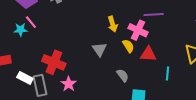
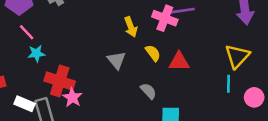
cyan star: (21, 30) -> (36, 53), moved
pink cross: (138, 30) -> (165, 18), moved
cyan line: (168, 73) -> (228, 84), moved
pink star: (69, 84) -> (72, 97), moved

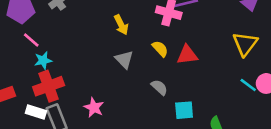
yellow arrow: (131, 27) -> (121, 25), moved
red cross: (60, 81) -> (49, 86), moved, turned -32
cyan line: (228, 84) -> (248, 85), moved, turned -48
pink star: (72, 97) -> (94, 107), moved

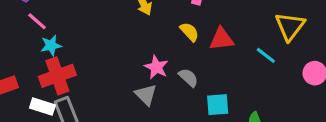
gray triangle: (124, 59) -> (146, 95), moved
cyan line: (248, 85) -> (266, 55), moved
pink star: (94, 107) -> (156, 67), moved

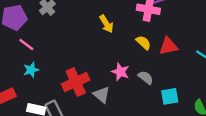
cyan star: (51, 45) -> (31, 70), moved
red cross: (57, 76) -> (76, 82), moved
gray triangle: (146, 95) -> (102, 95), moved

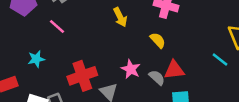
pink line: (26, 44) -> (57, 26), moved
red triangle: (168, 46) -> (174, 70), moved

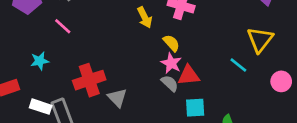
yellow arrow: (120, 17) -> (145, 17), moved
pink star: (131, 69) -> (171, 63), moved

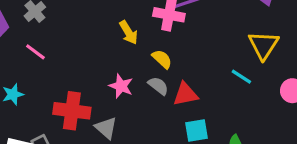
pink star: (171, 63) -> (121, 86), moved
red cross: (89, 80) -> (72, 111), turned 32
gray semicircle: (170, 83) -> (158, 86), moved

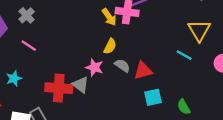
yellow arrow: (129, 33) -> (109, 17), moved
yellow semicircle: (162, 59) -> (110, 46), moved, turned 77
gray triangle: (106, 128) -> (81, 85), moved

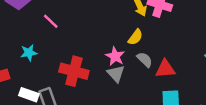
gray triangle: (81, 85) -> (116, 74), moved

